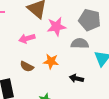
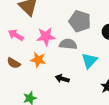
pink star: (56, 27) -> (46, 37), moved
pink arrow: (27, 38) -> (16, 35), turned 42

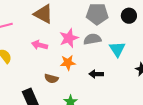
brown semicircle: (14, 63) -> (51, 79), moved

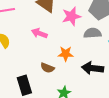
pink star: (69, 38) -> (71, 16), moved
black arrow: (96, 74) -> (93, 68), size x1.5

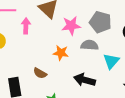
pink arrow: (39, 33) -> (26, 26), moved, turned 63
orange star: (66, 54) -> (61, 53), moved

